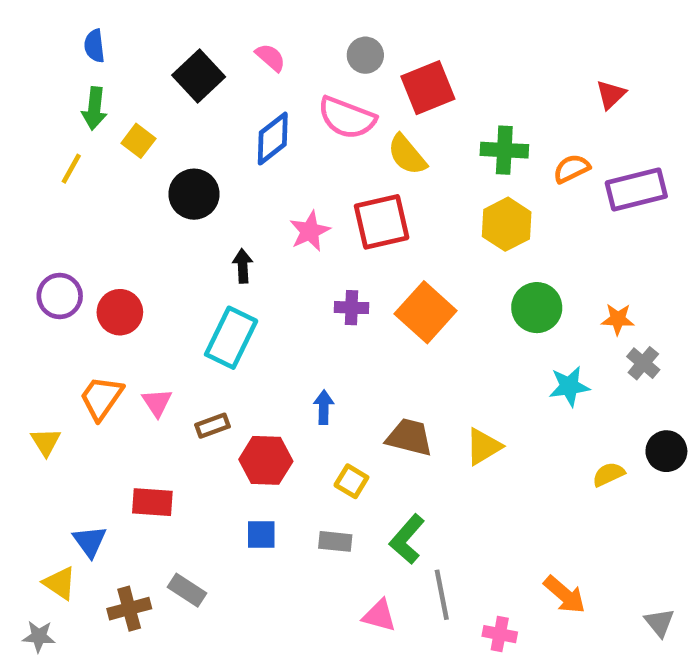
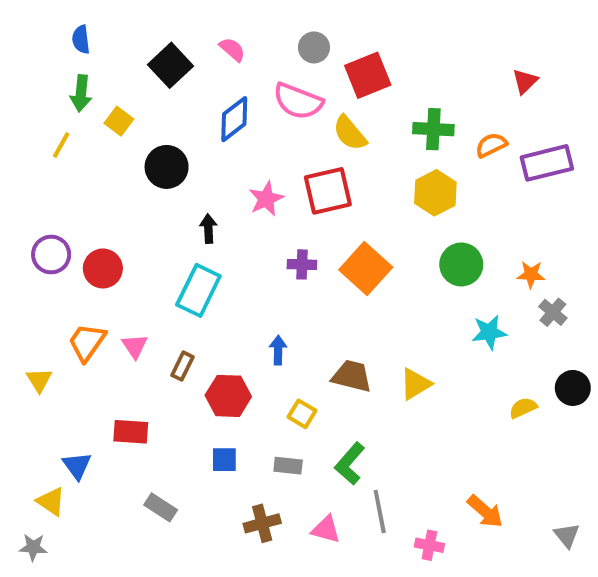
brown rectangle: (213, 426) -> (183, 366), turned -44
brown cross: (129, 609) -> (262, 523), moved

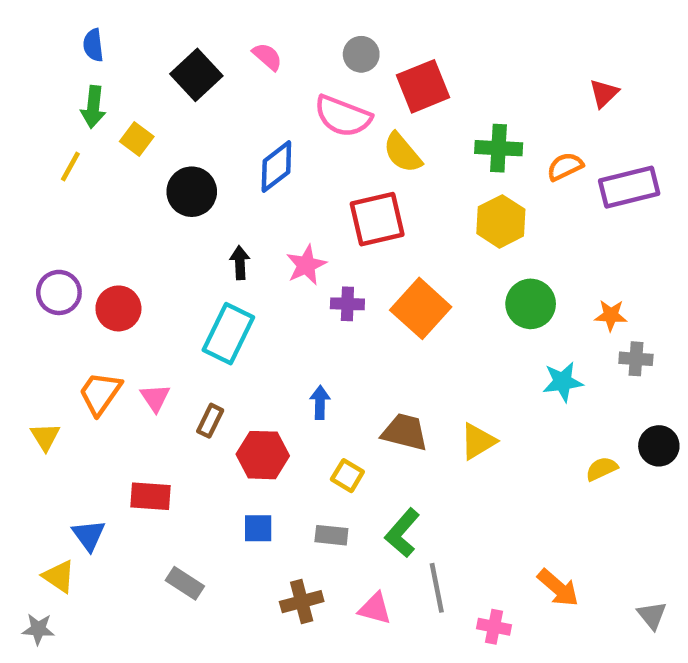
blue diamond: (234, 119) -> (276, 166), moved
pink star: (266, 199) -> (306, 265), moved
gray cross: (553, 312) -> (636, 359), turned -36

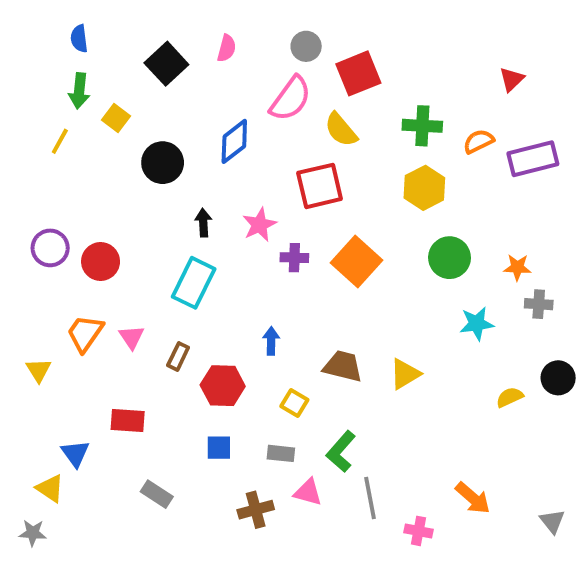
pink semicircle: (267, 57) -> (227, 48), turned 64
pink semicircle: (343, 116) -> (291, 99), turned -75
pink triangle: (375, 608) -> (308, 492), moved

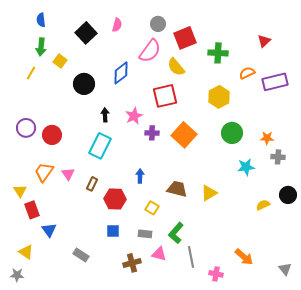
green cross: (422, 126) -> (218, 53), moved
red rectangle: (128, 420) -> (32, 210), moved, turned 66
blue triangle: (75, 453) -> (49, 230), moved

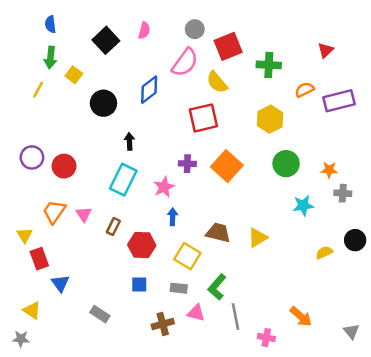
pink star: (134, 116) -> (164, 187), moved
yellow square: (152, 208) -> (187, 256), size x1.5

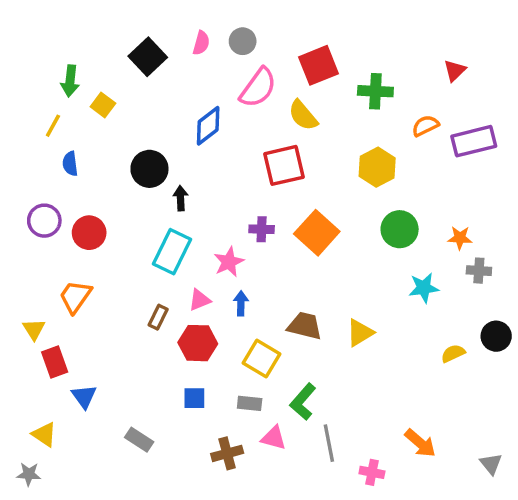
blue semicircle: (50, 24) -> (70, 164), moved
gray circle: (195, 29) -> (243, 41), moved
black circle: (103, 103) -> (149, 169), moved
pink triangle: (84, 214) -> (199, 300), moved, turned 42

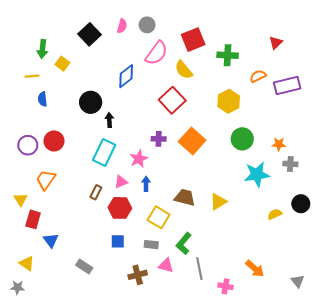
yellow line: (53, 126) -> (32, 76), turned 56
red square: (284, 165) -> (172, 100), turned -30
purple circle: (44, 221) -> (28, 145), moved
cyan star: (424, 288) -> (257, 174), size x1.4
red rectangle: (55, 362) -> (33, 219), turned 36

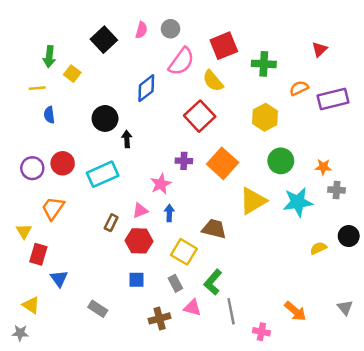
cyan rectangle: (104, 152) -> (103, 174), moved, turned 40
yellow triangle: (218, 202) -> (253, 201), moved, size x1.4
gray rectangle: (151, 245) -> (175, 283), turned 56
gray triangle: (298, 281) -> (345, 308), moved

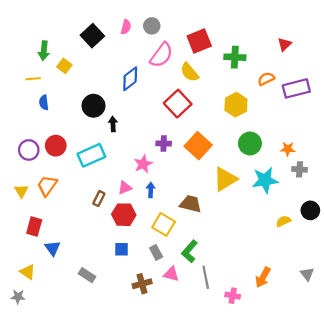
yellow triangle: (24, 231) -> (21, 191), moved
orange arrow: (295, 311) -> (263, 277), turned 78

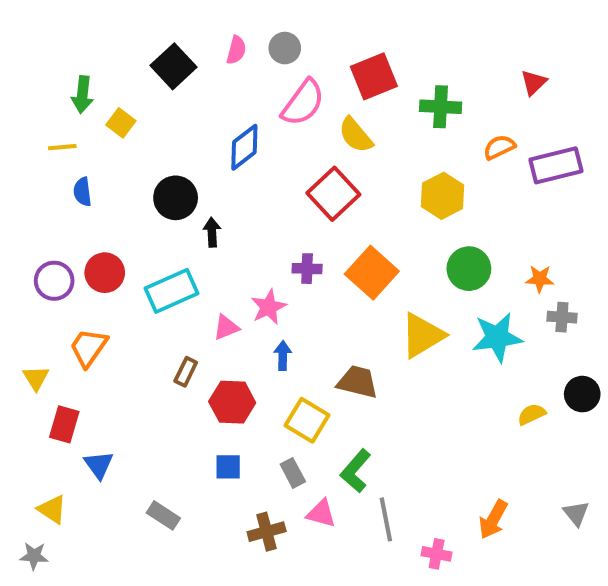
pink triangle: (125, 188) -> (226, 327), moved
yellow triangle: (21, 191) -> (36, 378), moved

